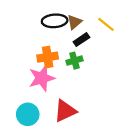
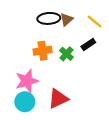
black rectangle: (81, 40) -> (88, 44), moved
green cross: (74, 61) -> (66, 54), turned -32
pink star: (42, 78) -> (27, 81), moved

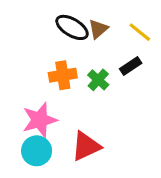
black ellipse: (49, 18) -> (72, 27), turned 35

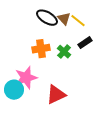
brown triangle: (98, 29) -> (64, 19), turned -32
yellow line: (140, 32) -> (78, 21), moved
cyan circle: (37, 151) -> (14, 90), moved

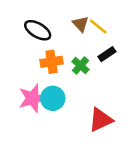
black ellipse: (47, 18) -> (38, 30), moved
cyan circle: (14, 90) -> (53, 98), moved
red triangle: (56, 95) -> (101, 120), moved

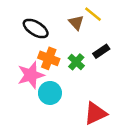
yellow line: (98, 26) -> (93, 14), moved
orange cross: (52, 62) -> (49, 58), turned 30
pink star: (33, 98) -> (31, 75), moved

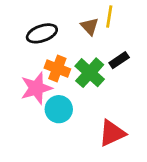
yellow line: (93, 14) -> (109, 17), turned 60
black ellipse: (36, 28) -> (42, 33), turned -50
green cross: (76, 62) -> (90, 73), size x1.5

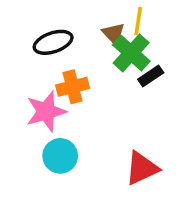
orange cross: (57, 68) -> (73, 87), turned -35
green cross: (90, 73) -> (131, 53), moved
cyan circle: (59, 109) -> (60, 156), moved

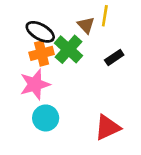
black ellipse: (53, 42) -> (40, 32), turned 48
green cross: (131, 53) -> (68, 49), moved
orange cross: (73, 87) -> (42, 53), moved

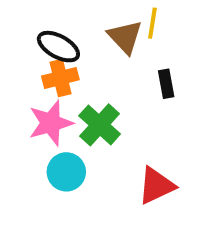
brown triangle: (86, 25) -> (125, 37), size x1.4
green cross: (68, 49) -> (100, 125), moved
black rectangle: (114, 57) -> (166, 84), turned -66

